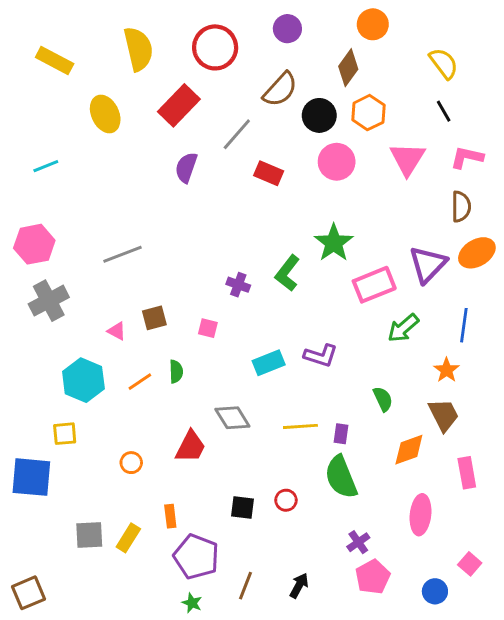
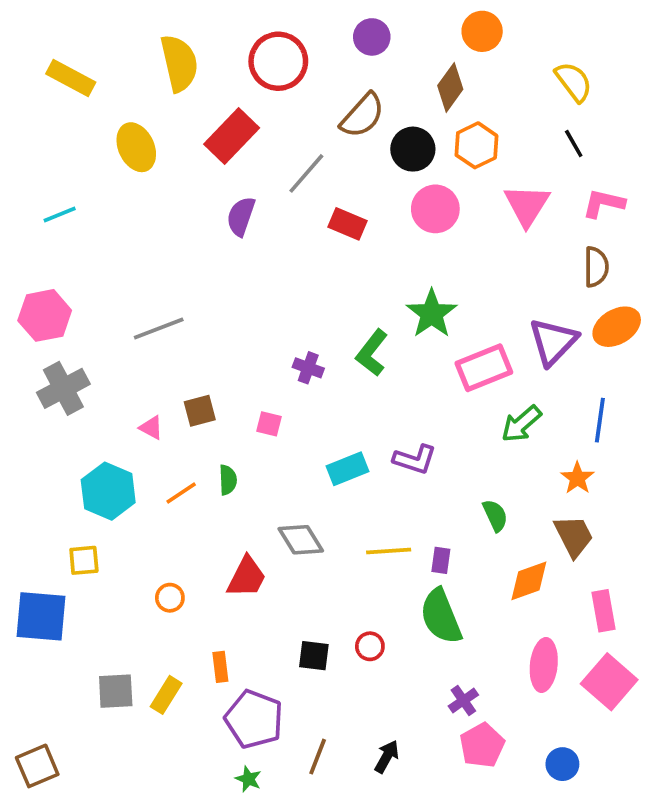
pink square: (470, 564) -> (609, 682), moved, size x1.8

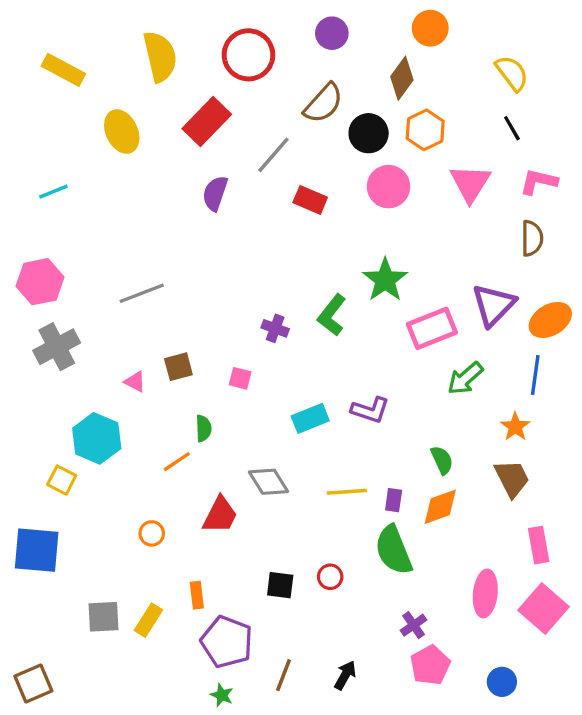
orange ellipse: (617, 327) -> (550, 320), moved
orange line: (181, 493) -> (177, 462), moved
yellow square: (84, 560) -> (62, 480), moved, turned 32
orange diamond: (529, 581) -> (440, 507), moved

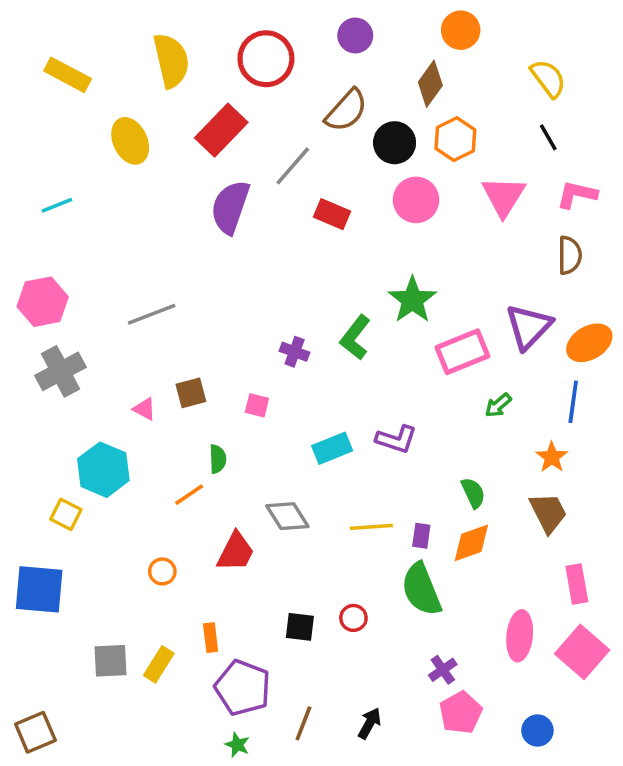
purple semicircle: (215, 193) -> (230, 207), size x1.4
green arrow: (465, 378) -> (498, 405), size x0.7

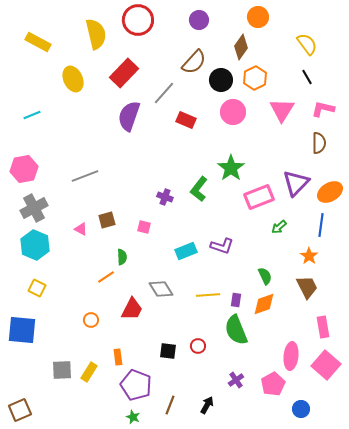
red circle: (266, 59) -> (138, 20), moved
cyan hexagon: (103, 470) -> (35, 245), moved
purple cross: (443, 670) -> (236, 380), moved
pink pentagon: (461, 713) -> (273, 384), moved

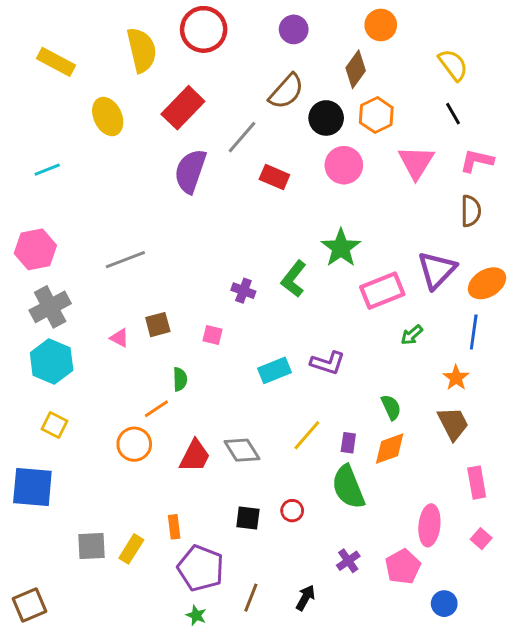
gray diamond: (161, 289) -> (242, 450), moved
yellow line: (208, 295) -> (307, 435), turned -45
orange circle: (91, 320) -> (134, 444), moved, size x1.5
pink square: (326, 365) -> (481, 539), size x0.5

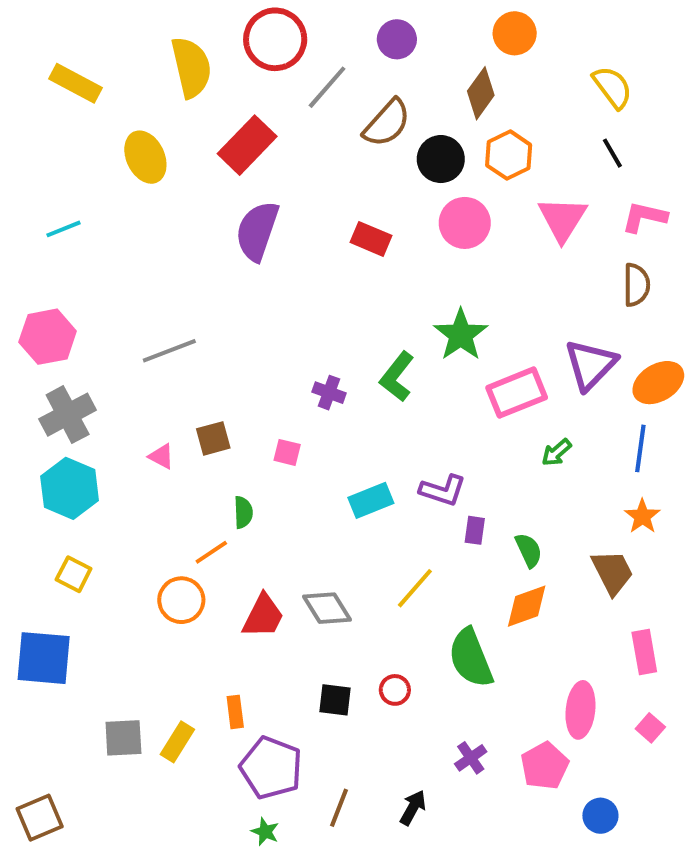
gray line: (242, 137) -> (327, 87), moved
orange star: (456, 378) -> (642, 516), moved
purple rectangle: (348, 443) -> (475, 530), moved

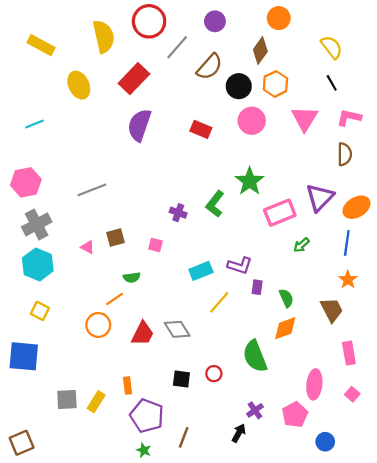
green semicircle: (243, 512) -> (132, 277), turned 84
yellow line: (415, 588) -> (219, 302), moved
black arrow: (413, 808) -> (239, 433), moved

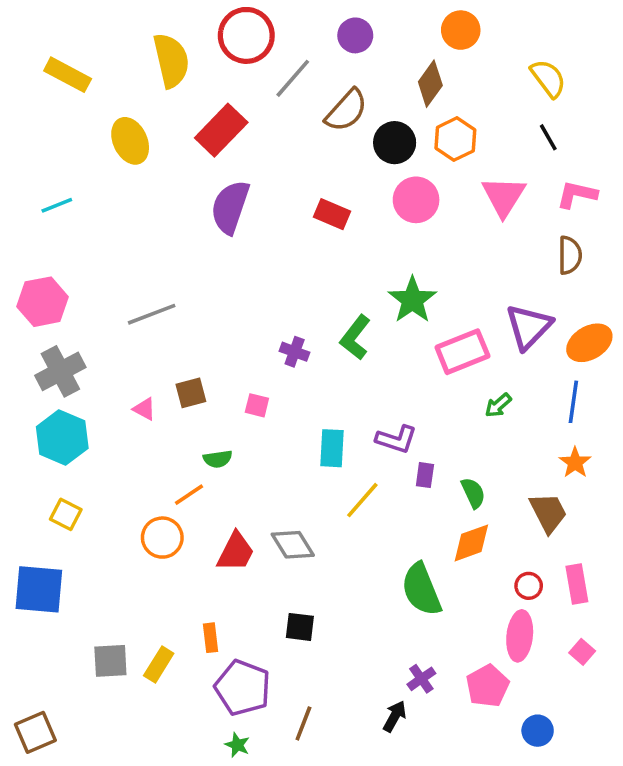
cyan rectangle: (201, 271) -> (332, 448), turned -65
red circle: (214, 374) -> (529, 586), moved

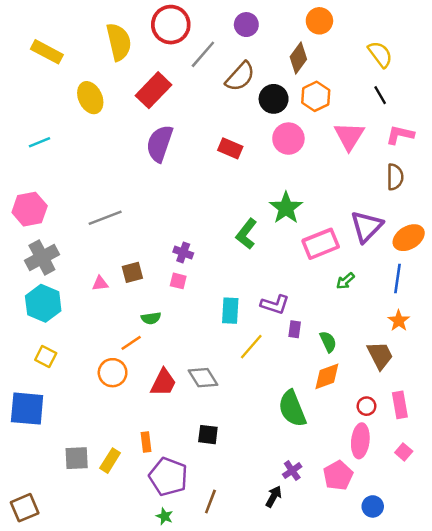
purple cross: (295, 352) -> (183, 252), moved
pink triangle: (144, 409) -> (100, 283), turned -35

